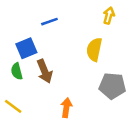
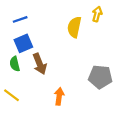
blue line: (49, 22) -> (20, 19), moved
yellow semicircle: (94, 49) -> (74, 27), moved

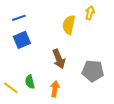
green semicircle: (15, 64) -> (30, 82), moved
brown arrow: (40, 64) -> (59, 59), moved

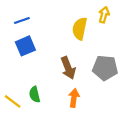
gray pentagon: (93, 71) -> (105, 68), moved
orange arrow: (55, 89) -> (74, 98), moved

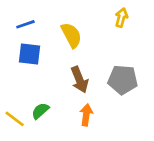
yellow semicircle: (80, 29) -> (71, 35), moved, turned 140
blue square: (25, 46) -> (29, 54), turned 30
green semicircle: (35, 94) -> (40, 111), turned 63

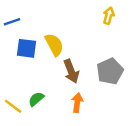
blue line: (25, 24) -> (12, 22), moved
yellow semicircle: (71, 35) -> (54, 45), moved
gray pentagon: (123, 80) -> (110, 71), turned -30

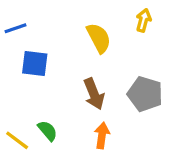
yellow semicircle: (54, 45) -> (99, 38), moved
gray pentagon: (110, 71) -> (145, 94), turned -30
green semicircle: (36, 99) -> (48, 131), turned 91

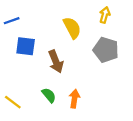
brown arrow: (94, 94) -> (56, 61), moved
gray pentagon: (145, 94) -> (106, 50), moved
green semicircle: (48, 131) -> (49, 95), moved

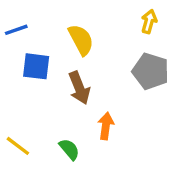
yellow semicircle: (72, 28) -> (81, 40), moved
green semicircle: (49, 95) -> (69, 149), moved
orange arrow: (74, 99) -> (106, 126), moved

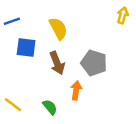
yellow arrow: (149, 22) -> (123, 15), moved
gray pentagon: (151, 71) -> (94, 63), moved

